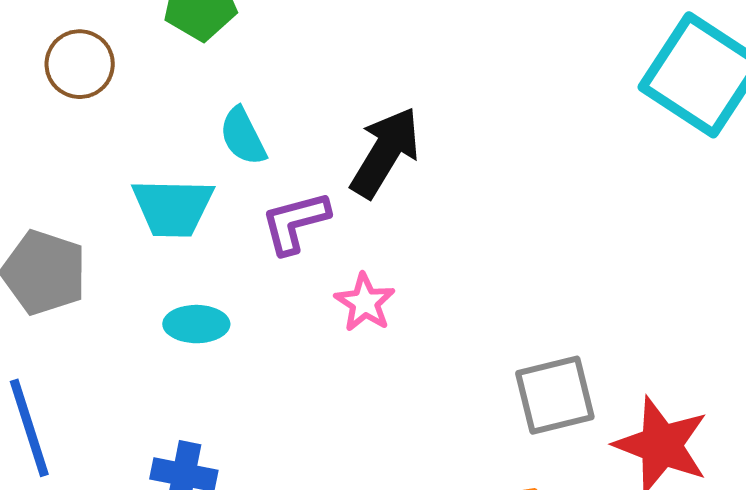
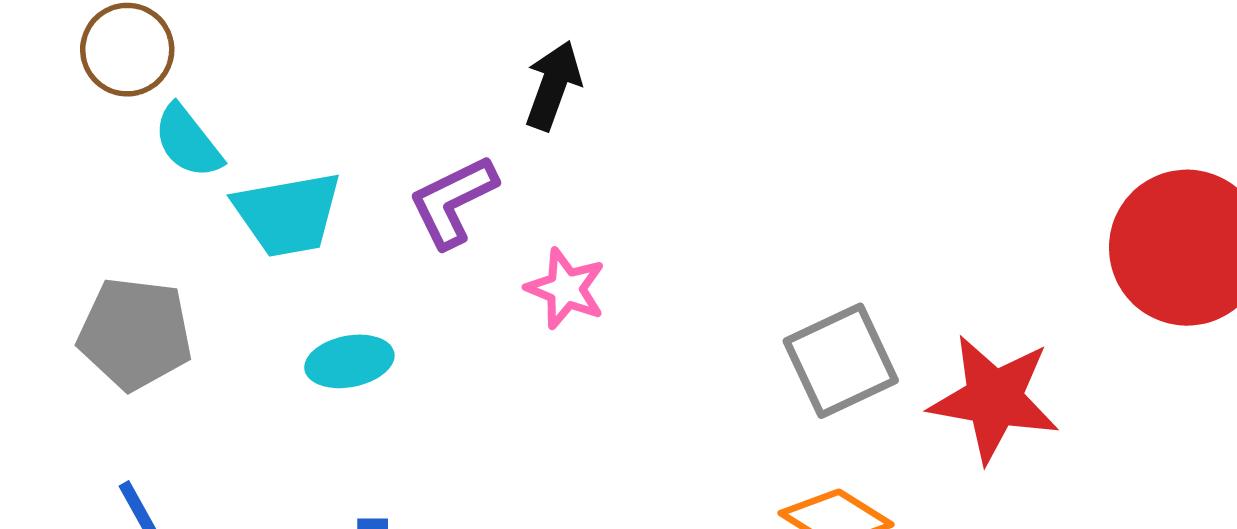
cyan semicircle: (243, 136) -> (188, 141), moved
black arrow: (385, 152) -> (553, 85), size x0.7

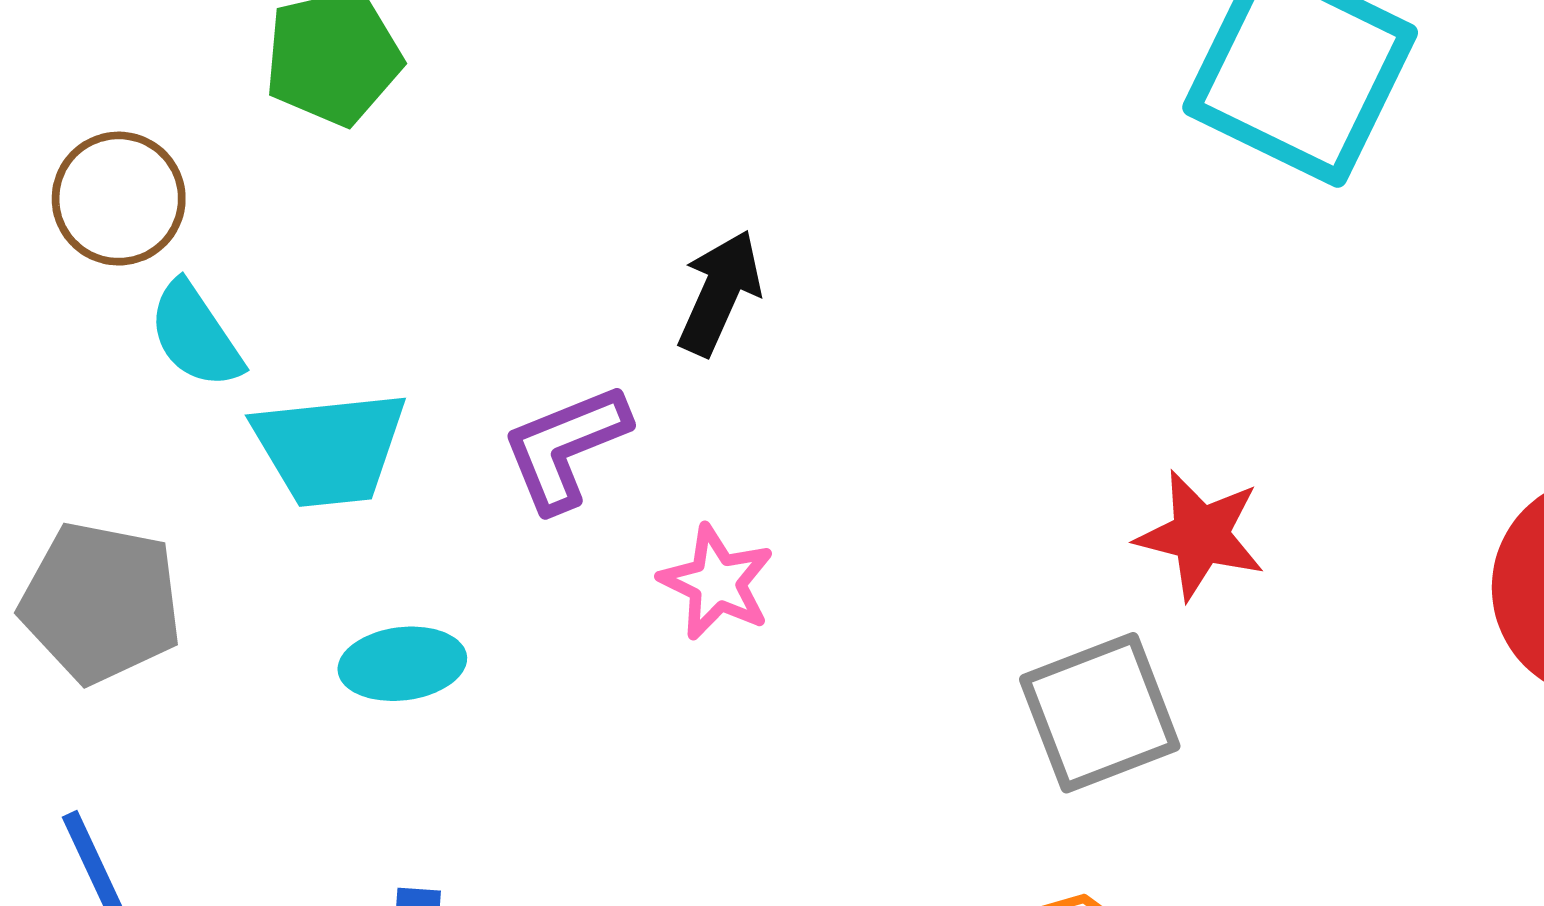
red star: (994, 399) -> (1200, 535), moved, size x0.7

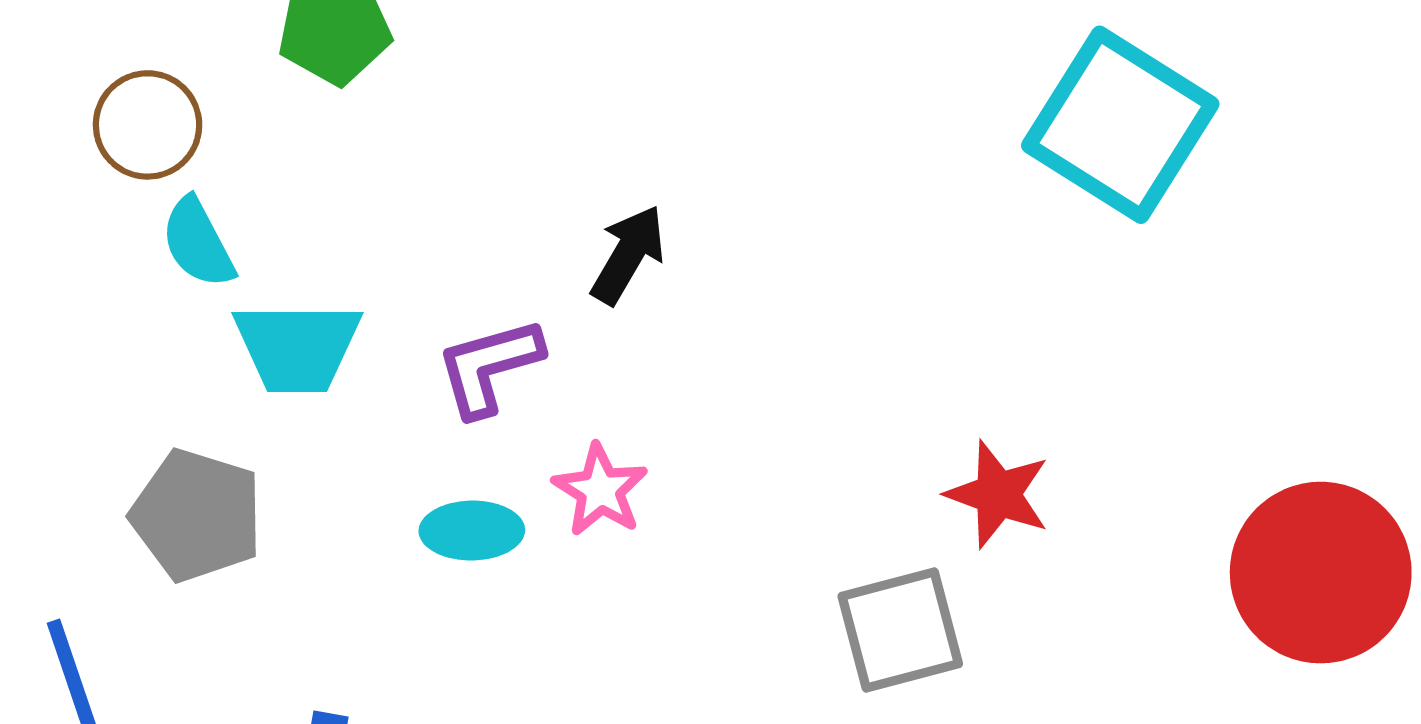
gray pentagon: (101, 602) -> (197, 515), moved
cyan ellipse: (402, 664) -> (472, 531), moved

